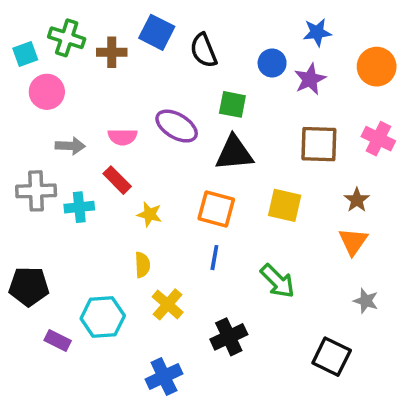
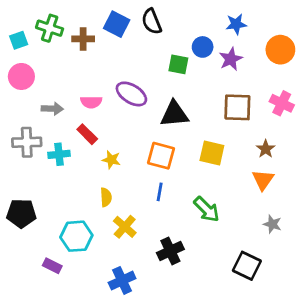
black semicircle: (204, 50) -> (152, 21), moved
pink circle: (47, 92) -> (21, 76), moved
green square: (232, 104) -> (178, 64), moved
purple rectangle: (58, 340) -> (52, 266), moved

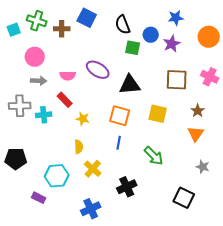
black semicircle: (152, 21) -> (123, 25), moved
pink circle: (21, 76) -> (35, 57), moved

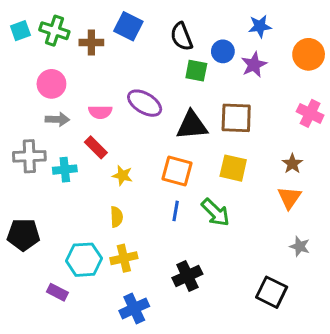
cyan square: (14, 30) -> (20, 31), moved
brown square: (177, 80) -> (236, 118), moved
green arrow: (154, 156) -> (215, 212), moved
yellow cross: (93, 169) -> (124, 258), moved, turned 36

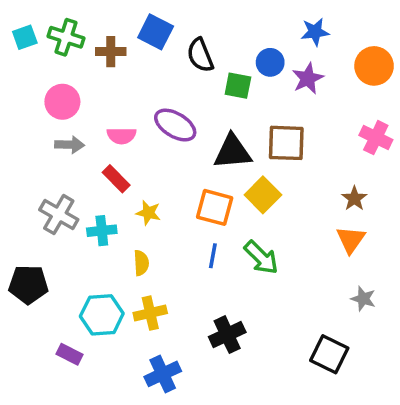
black semicircle: (182, 37) -> (200, 55), moved
gray cross: (29, 156) -> (59, 215), moved, turned 32
yellow square: (233, 168) -> (263, 195), moved, turned 32
cyan cross: (65, 170) -> (102, 231), moved

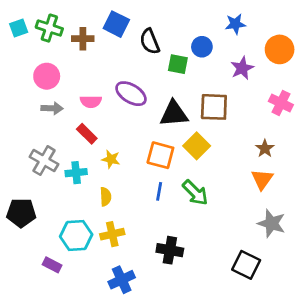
purple star: (308, 78) -> (242, 68), moved
gray star: (363, 299) -> (272, 223), size x1.5
black cross: (227, 335) -> (170, 250), turned 35

